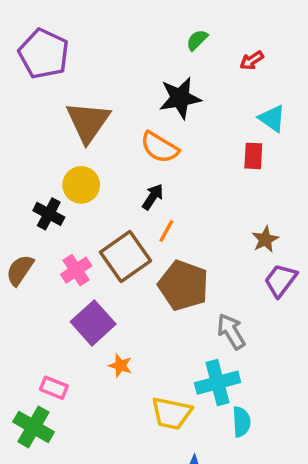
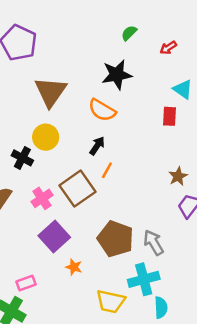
brown pentagon: (183, 285) -> (116, 239), moved
pink rectangle: (54, 388) -> (26, 283), turned -42

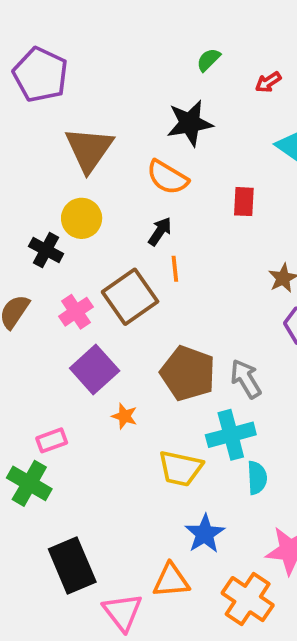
red rectangle: (169, 116) -> (244, 202), moved
orange line: (107, 170) -> (175, 269), turned -35

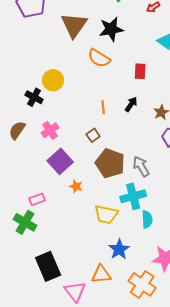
brown triangle: (89, 149) -> (74, 25), moved
black arrow: (160, 231) -> (131, 104), moved
brown square: (130, 297) -> (93, 135), moved, size x0.5

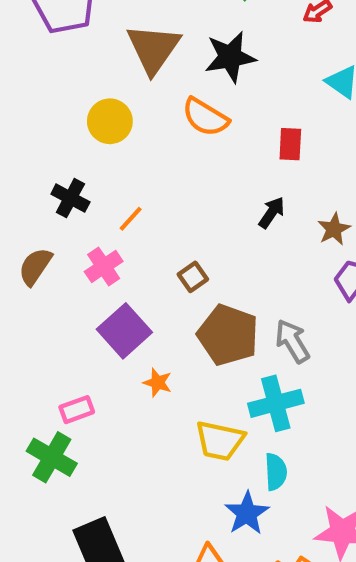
yellow circle: (53, 80) -> (110, 121), moved
orange line: (103, 107) -> (131, 219), moved, turned 48
cyan semicircle: (147, 219) -> (276, 472), moved

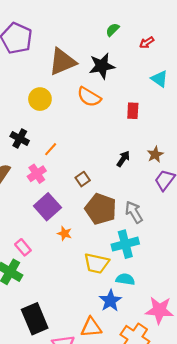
brown triangle: (153, 49) -> (62, 62), turned 32
black arrow: (272, 213) -> (123, 159), moved
pink rectangle: (77, 410) -> (23, 247), turned 70
cyan semicircle: (276, 472) -> (125, 279), turned -78

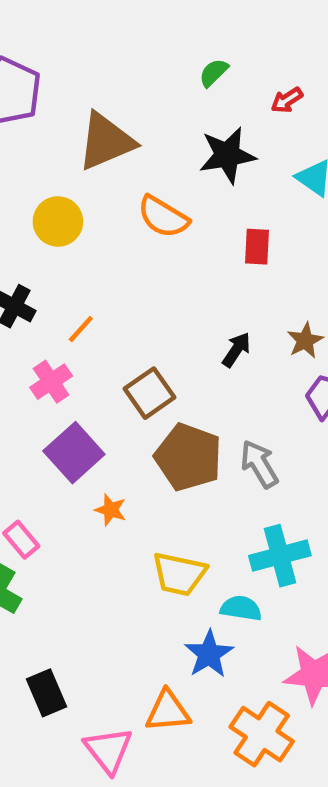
black star: (102, 66) -> (227, 155), moved
brown square: (83, 179) -> (149, 393), size x1.5
cyan cross: (125, 244) -> (280, 556), moved
black rectangle: (35, 319) -> (46, 693), size x0.7

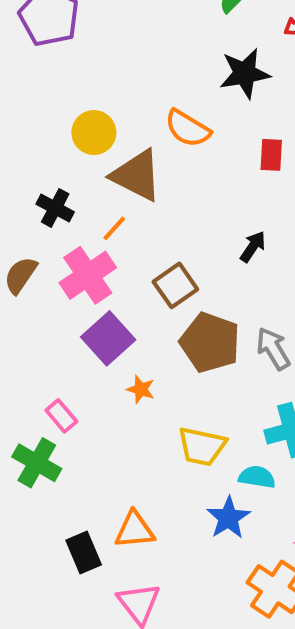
brown triangle: (106, 141) -> (137, 175), moved, turned 50
pink cross: (51, 382) -> (88, 275), size x1.5
orange triangle: (168, 711) -> (135, 530), moved

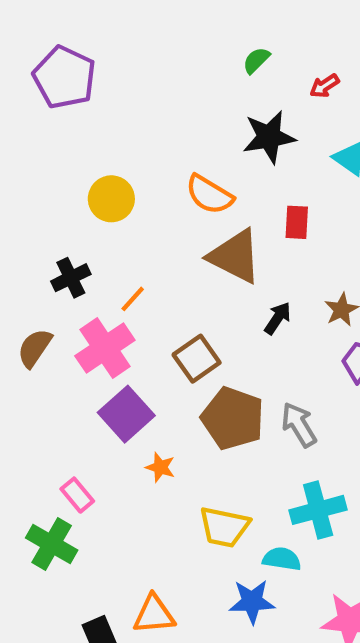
brown triangle: (137, 175) -> (235, 256), moved
black cross: (55, 208) -> (71, 278), turned 36
blue star: (228, 518) -> (252, 602), turned 30

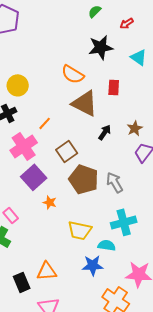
yellow circle: (111, 199) -> (18, 85), moved
orange line: (133, 299) -> (45, 123), moved

